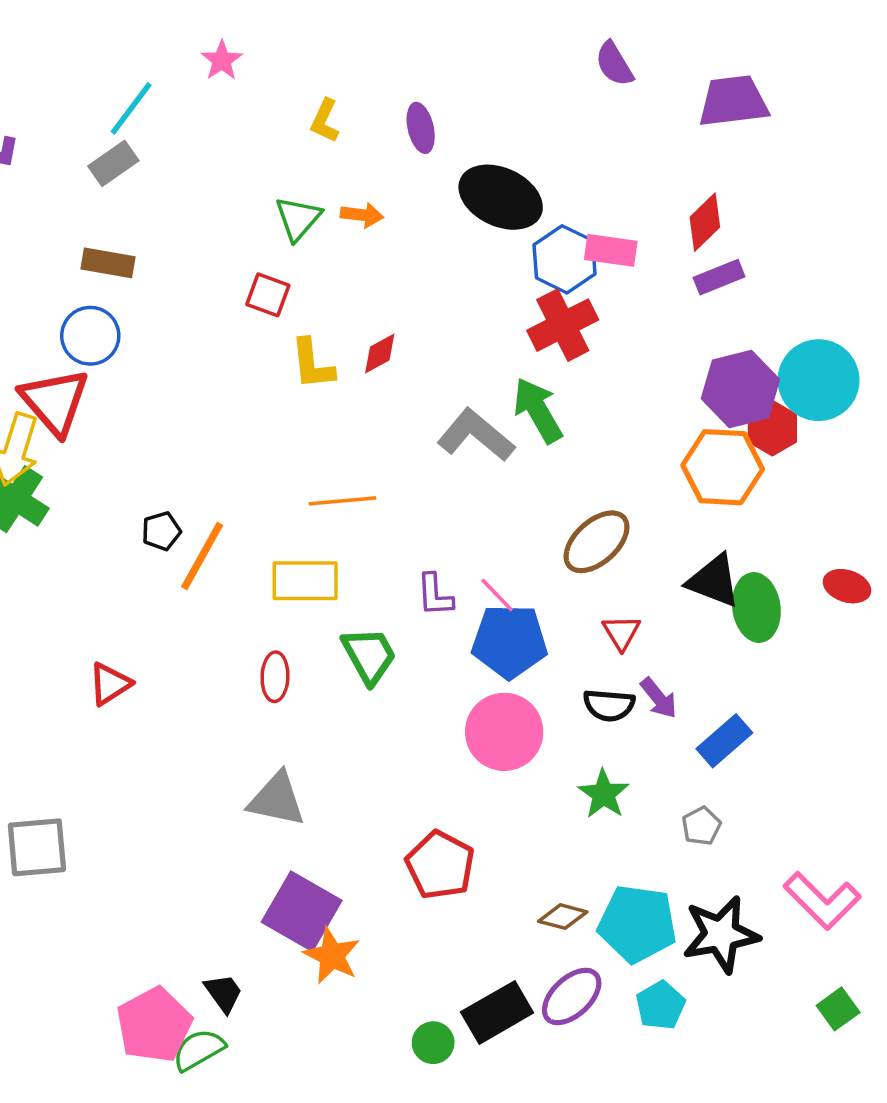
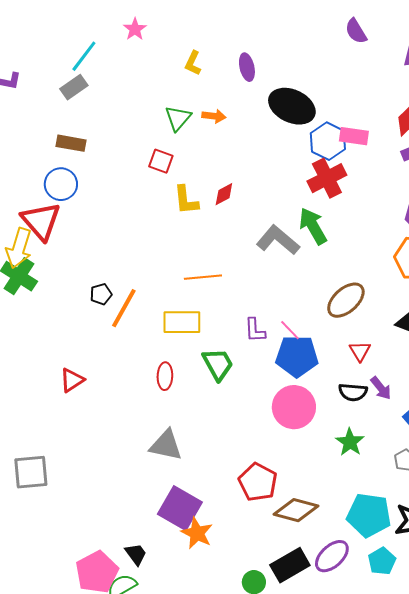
brown diamond: (563, 917) -> (296, 510), moved, size x1.6

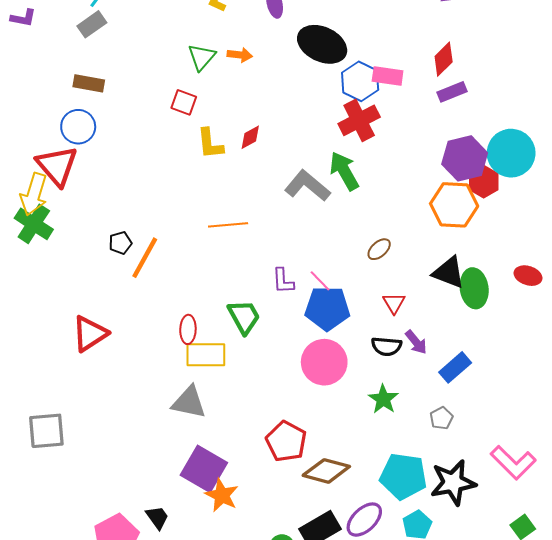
brown ellipse: (346, 300) -> (379, 249), size x0.6
yellow rectangle: (182, 322) -> (206, 355), moved
red triangle: (72, 380) -> (90, 334), size x1.4

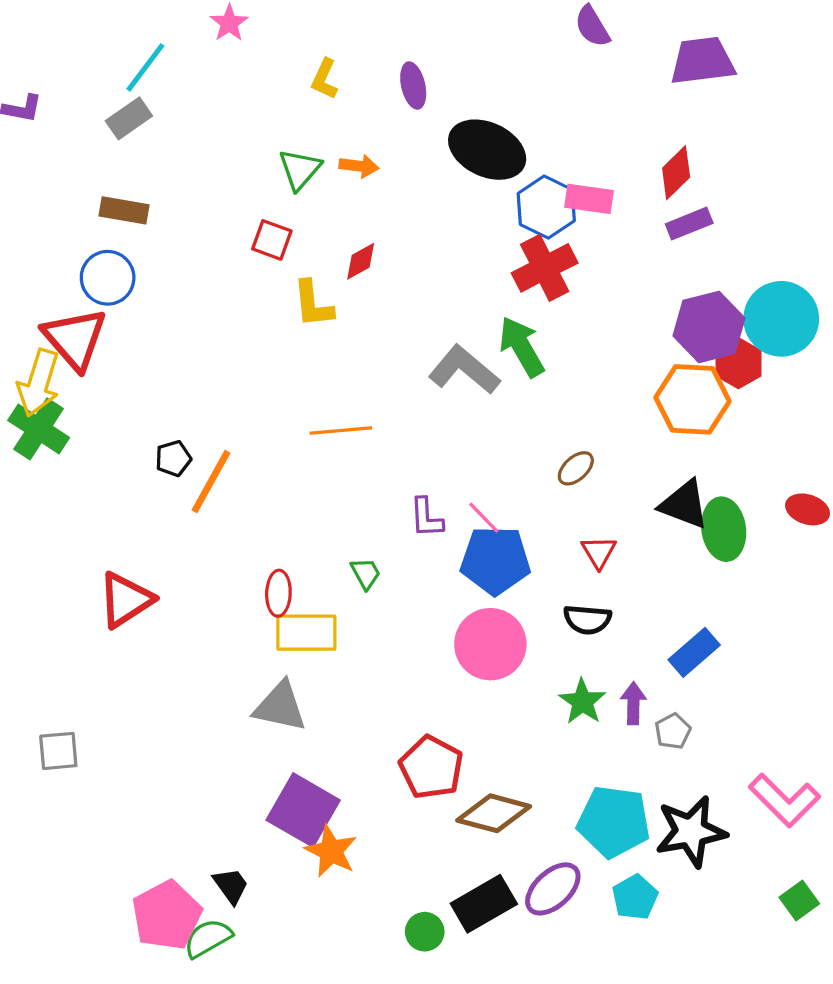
red diamond: (250, 137) -> (361, 261), moved
green trapezoid: (244, 317) -> (366, 573), size x0.6
purple arrow: (416, 342) -> (633, 703), moved, turned -140
gray square: (46, 431) -> (58, 751), size x0.7

